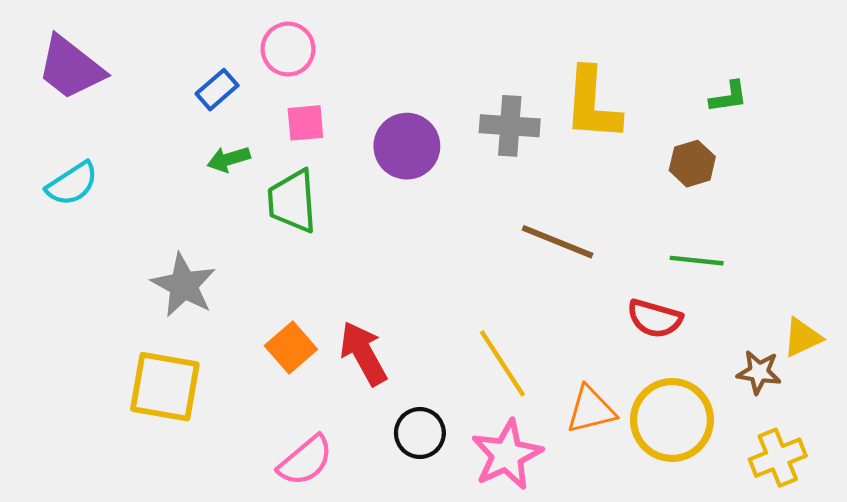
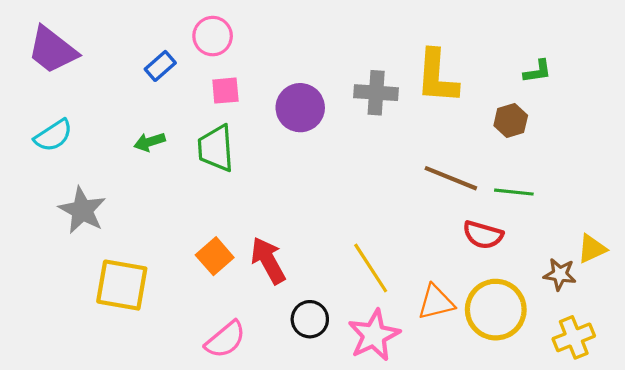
green arrow: (229, 159) -> (150, 142), moved
brown line: (558, 242) -> (451, 178), moved
gray star: (184, 285) -> (82, 210), moved

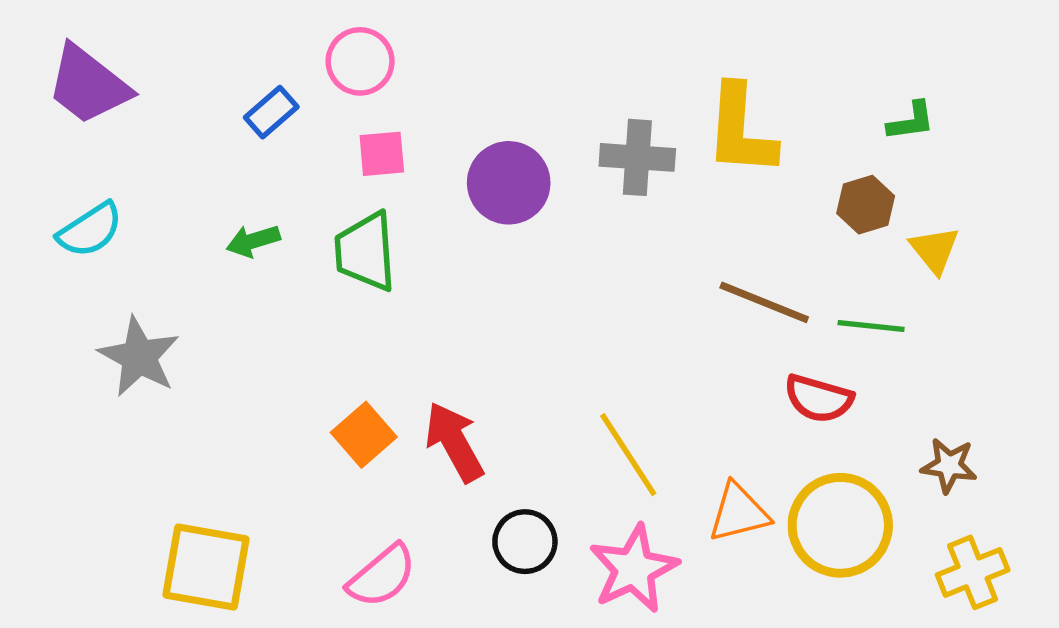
yellow triangle: (592, 249) -> (935, 250), moved, turned -44
yellow square: (122, 285) -> (206, 567), moved

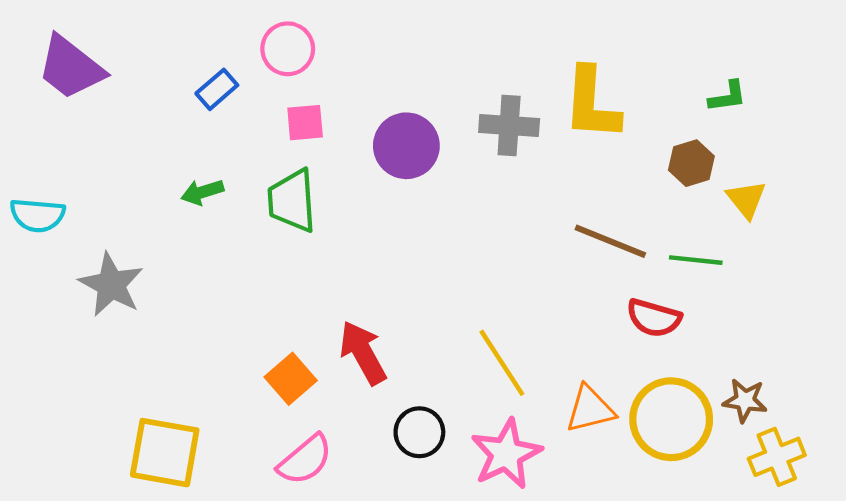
cyan semicircle: (90, 230) -> (37, 215), moved, turned 38
orange square: (364, 435) -> (291, 379), moved
brown star: (949, 466) -> (745, 400), moved

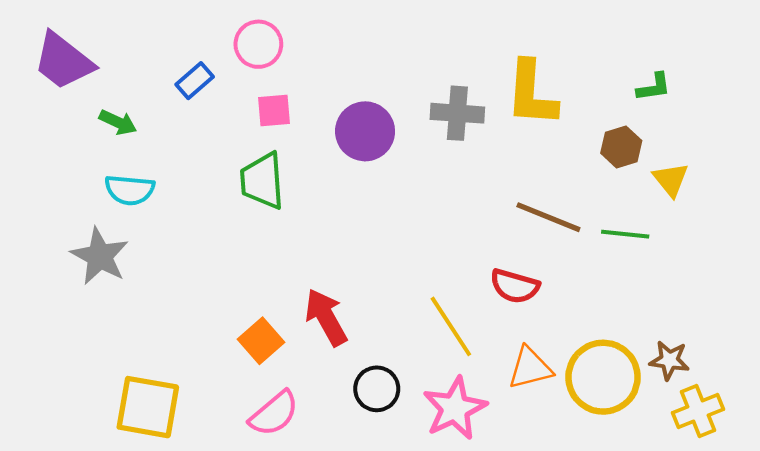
green arrow: (202, 192) -> (118, 122), moved, turned -138
cyan semicircle: (37, 215) -> (130, 190), moved
red semicircle: (654, 318) -> (515, 286), moved

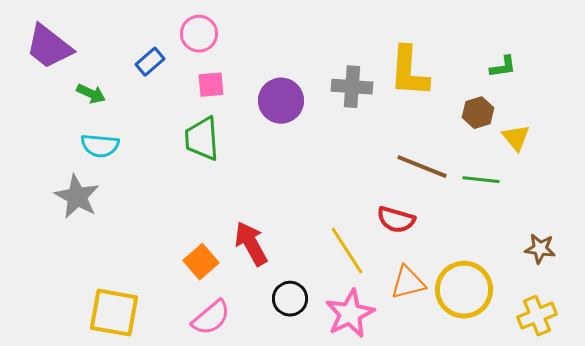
brown star: (669, 360) -> (540, 249), moved

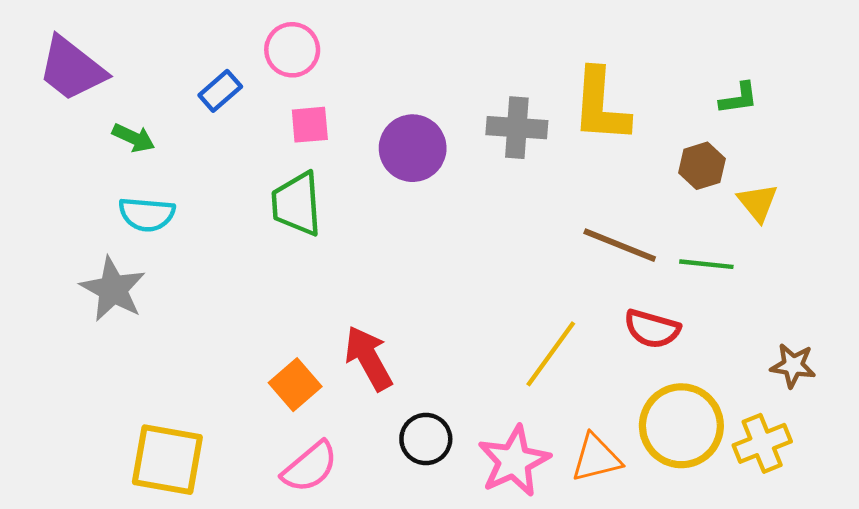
red semicircle: (396, 220) -> (652, 329), moved
yellow line: (347, 251) -> (551, 354), moved, turned 69
orange triangle: (408, 283) -> (596, 458), moved
yellow cross: (537, 316) -> (762, 443), moved

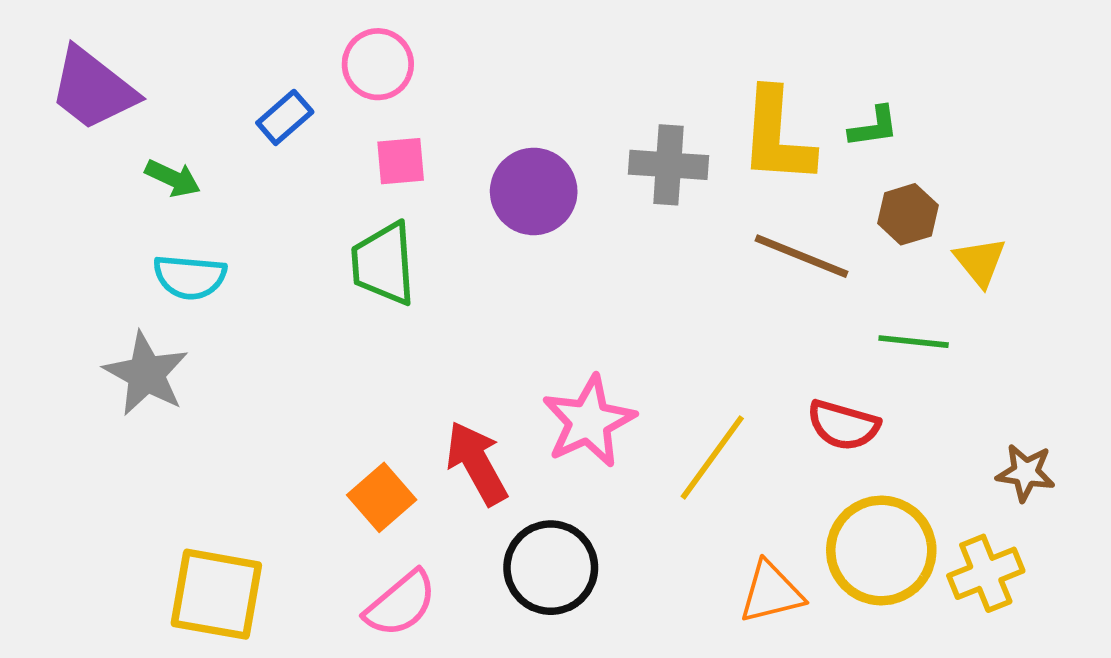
green L-shape: (739, 98) -> (874, 127), moved
brown line: (620, 245) -> (802, 256), moved
black circle: (426, 439) -> (551, 568), size x1.4
pink star: (514, 461) -> (589, 421), moved

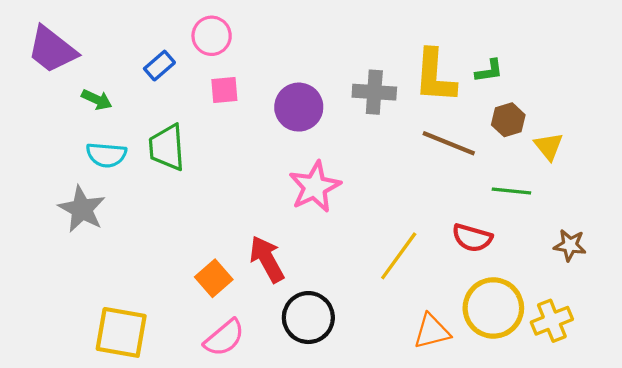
green trapezoid: (384, 264) -> (167, 147), moved
pink star: (589, 421) -> (315, 187), moved
brown star: (1026, 473) -> (570, 245), moved

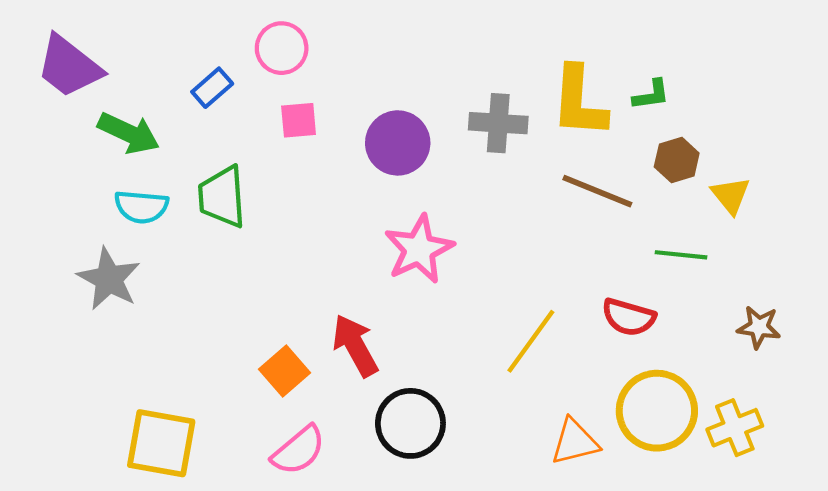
green arrow: (97, 100) -> (129, 133), size x1.5

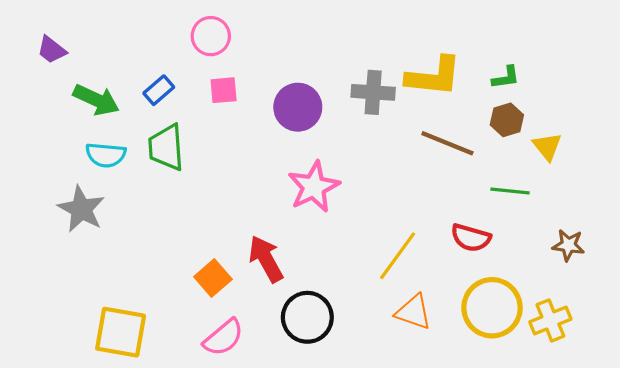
purple trapezoid: (69, 66) -> (52, 50), size x0.6
blue rectangle: (212, 88) -> (159, 90), moved
green L-shape: (651, 95) -> (506, 77), moved
yellow L-shape: (579, 102) -> (434, 76), turned -88
orange triangle: (575, 442) -> (413, 312), moved, turned 33

